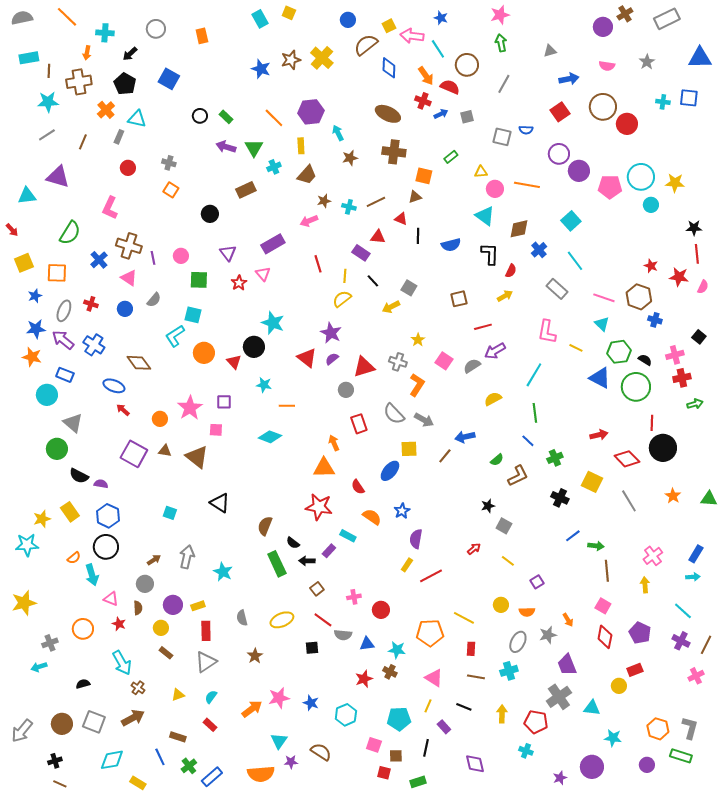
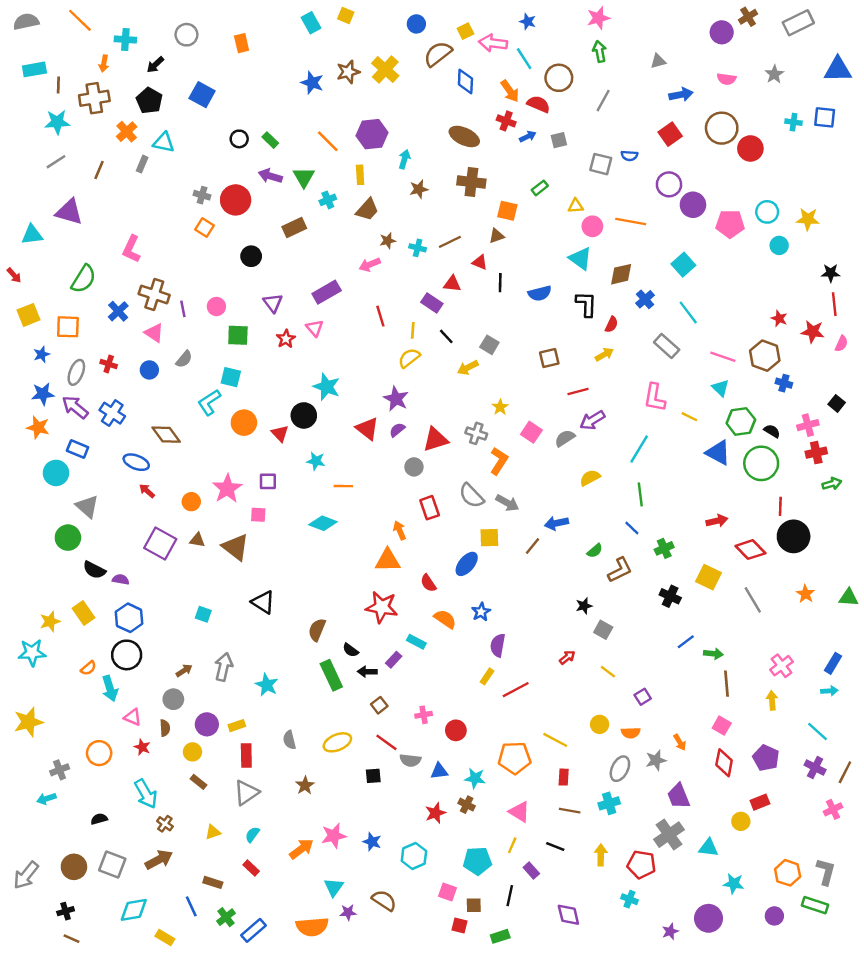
cyan arrow: (338, 133) -> (404, 159), turned 42
red circle: (128, 168) -> (236, 200), moved, size x1.6
cyan circle: (641, 177) -> (767, 212), size x0.7

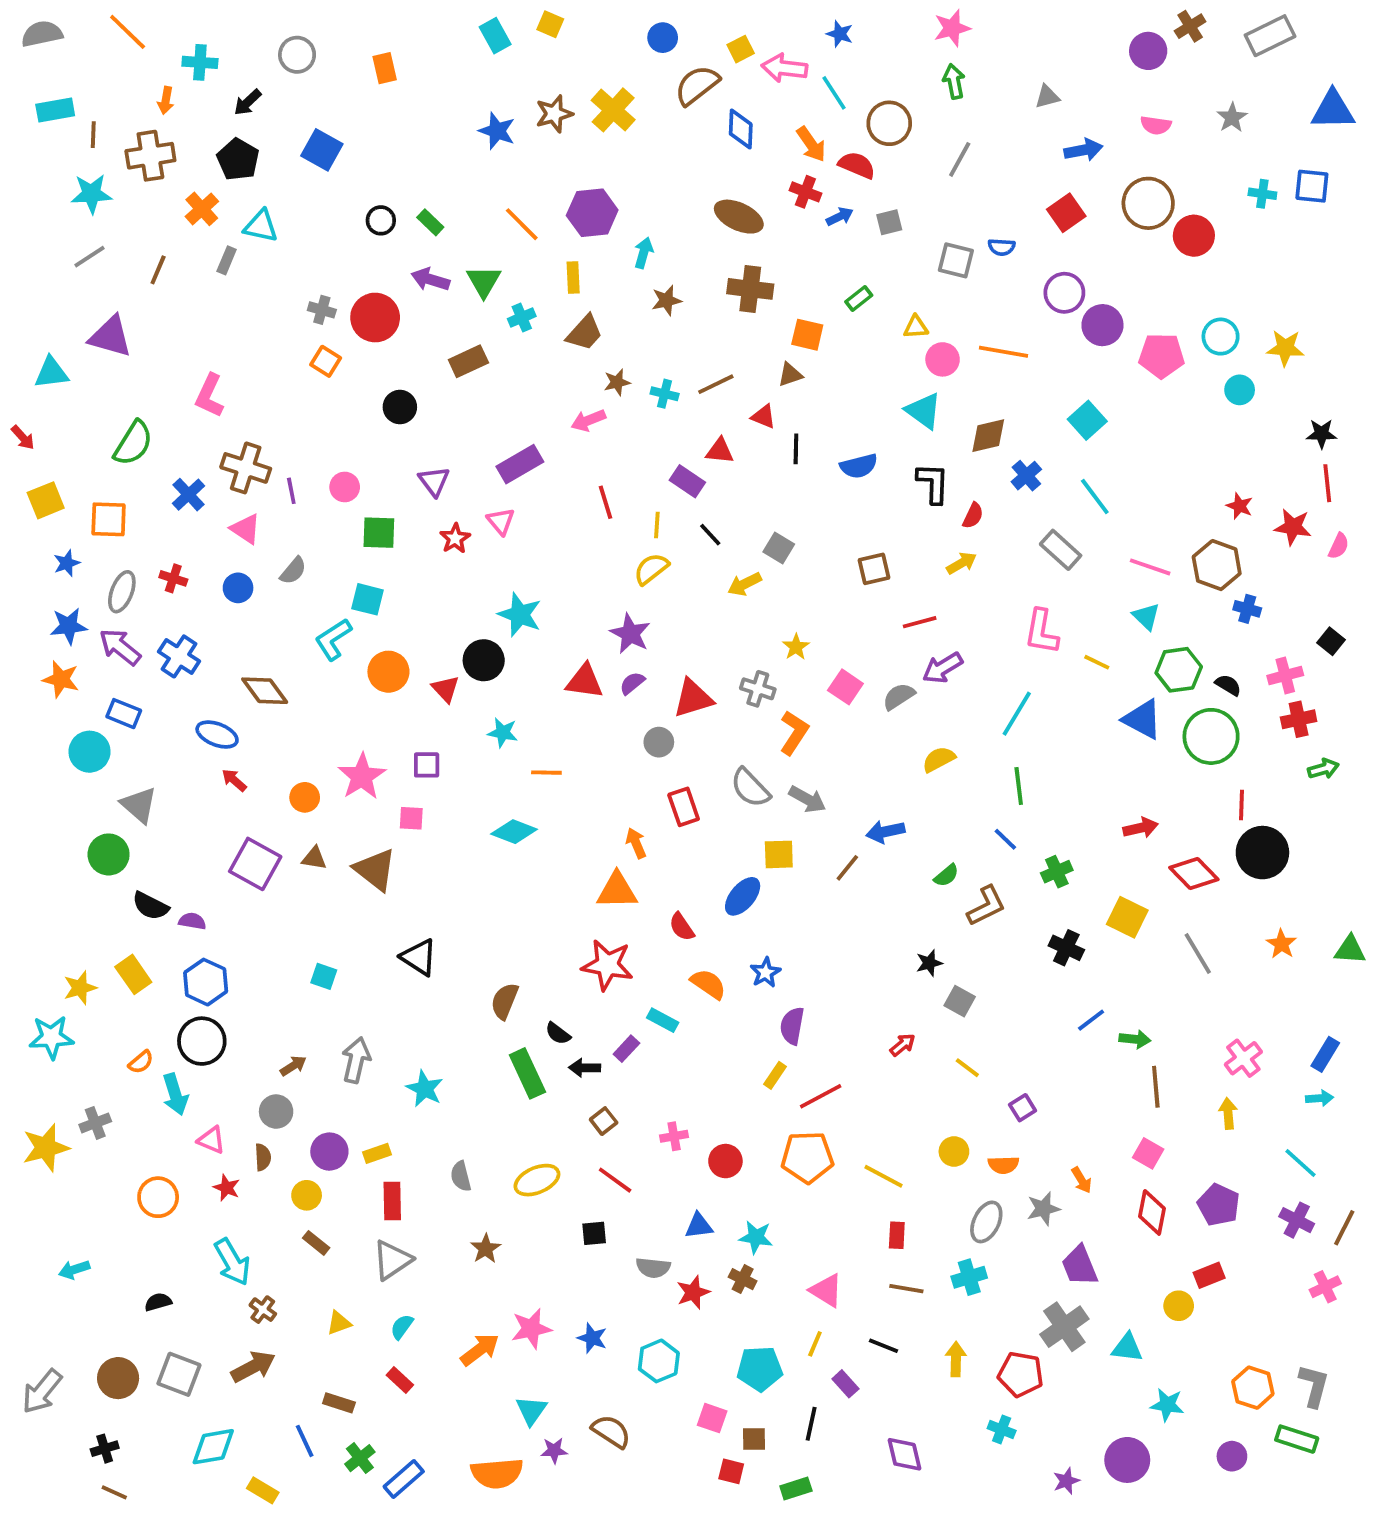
red triangle: (367, 429) -> (585, 681), turned -30
orange pentagon: (515, 758) -> (807, 1157), moved
gray semicircle: (410, 760) -> (653, 1268), moved
gray cross: (60, 770) -> (95, 1123), moved

